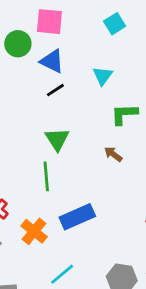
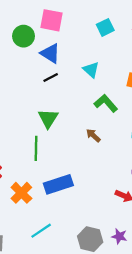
cyan triangle: (103, 76) -> (91, 70), turned -30
green L-shape: (124, 114) -> (106, 103), turned 45

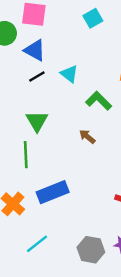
cyan triangle: (91, 70) -> (69, 74), moved

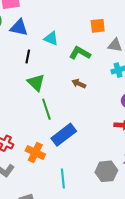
black line: (37, 77) -> (28, 56), moved, turned -32
green line: (26, 155) -> (46, 109), moved
cyan line: (37, 244) -> (63, 178), turned -42

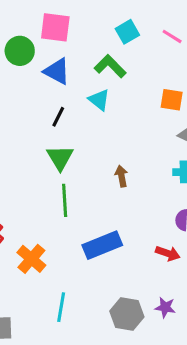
green L-shape: (80, 53) -> (110, 66), moved
brown arrow: (79, 84) -> (121, 176), turned 40
blue rectangle: (64, 135) -> (102, 245), moved

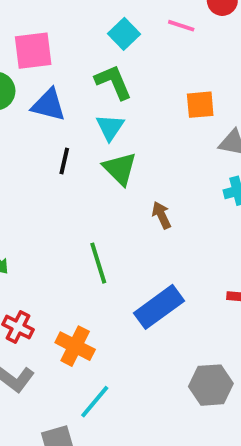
green L-shape: (110, 66) -> (113, 82), turned 36
cyan triangle: (99, 100) -> (110, 127), turned 40
green triangle: (60, 158) -> (120, 169), moved
cyan line: (61, 307) -> (95, 402), moved, turned 44

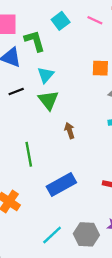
green L-shape: (113, 82) -> (35, 41), moved
black line: (64, 161) -> (16, 92), turned 49
cyan line: (95, 402) -> (52, 235), moved

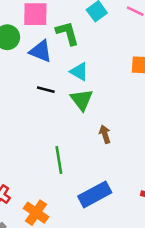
cyan triangle: (46, 75) -> (79, 72), turned -42
black line: (16, 92) -> (46, 90), turned 35

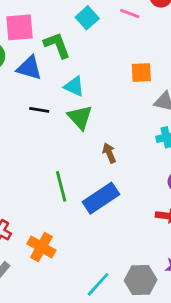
blue rectangle: (95, 194) -> (101, 198), moved

